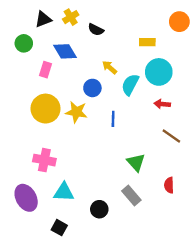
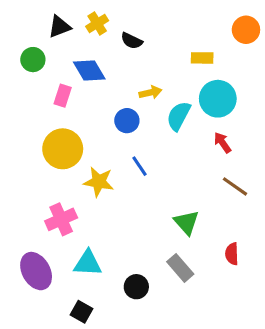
yellow arrow: (110, 67) -> (150, 92), turned 126
red arrow: (162, 104) -> (222, 143), turned 49
yellow star: (76, 112) -> (99, 182), moved
blue line: (113, 119) -> (139, 166), moved, turned -35
pink cross: (44, 160) -> (61, 219), turned -35

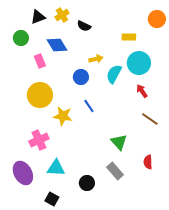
pink rectangle: (63, 96) -> (40, 61), turned -40

